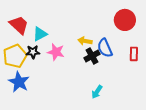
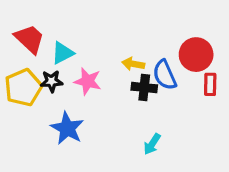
red circle: (125, 20) -> (196, 55), moved
black cross: (92, 56) -> (144, 88), turned 35
blue star: (19, 82) -> (67, 128), moved

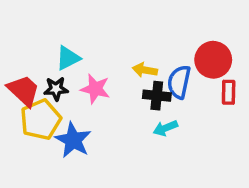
red trapezoid: (30, 39) -> (24, 91), moved
blue semicircle: (165, 75) -> (179, 82), turned 36
yellow pentagon: (23, 88) -> (41, 120), moved
cyan arrow: (152, 144) -> (165, 128), moved, turned 35

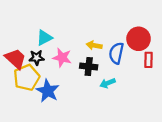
black cross: (157, 96) -> (89, 66), moved

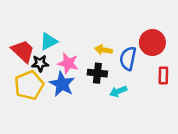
red trapezoid: (16, 59) -> (23, 51), moved
red rectangle: (149, 60) -> (163, 75), moved
blue star: (48, 91) -> (62, 84), moved

